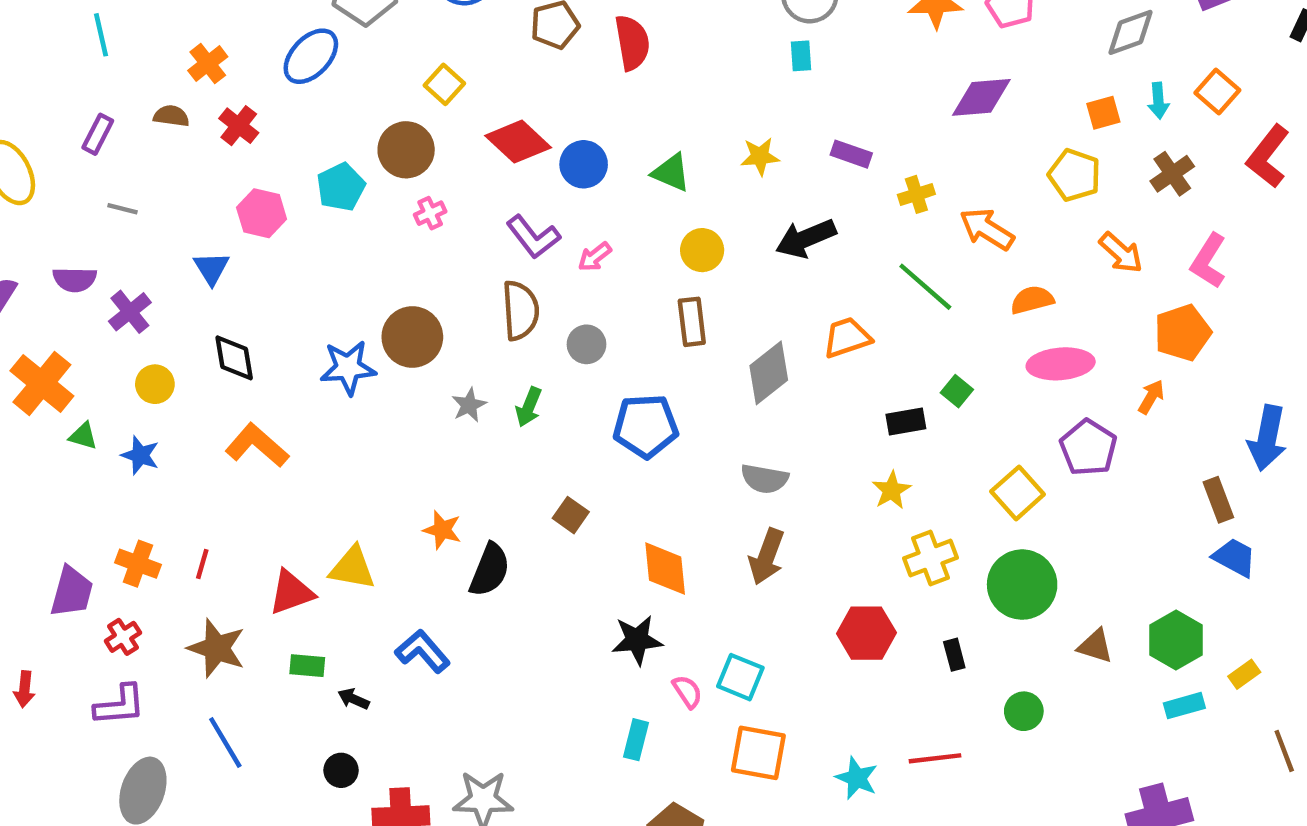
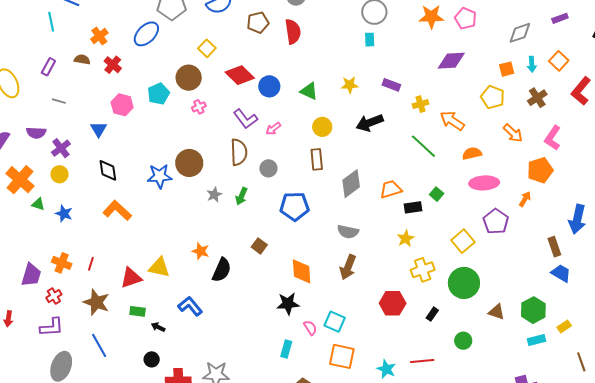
orange trapezoid: (847, 338) -> (391, 189), moved
yellow circle: (155, 384) -> (59, 174), moved
black rectangle: (954, 655) -> (432, 314), turned 48

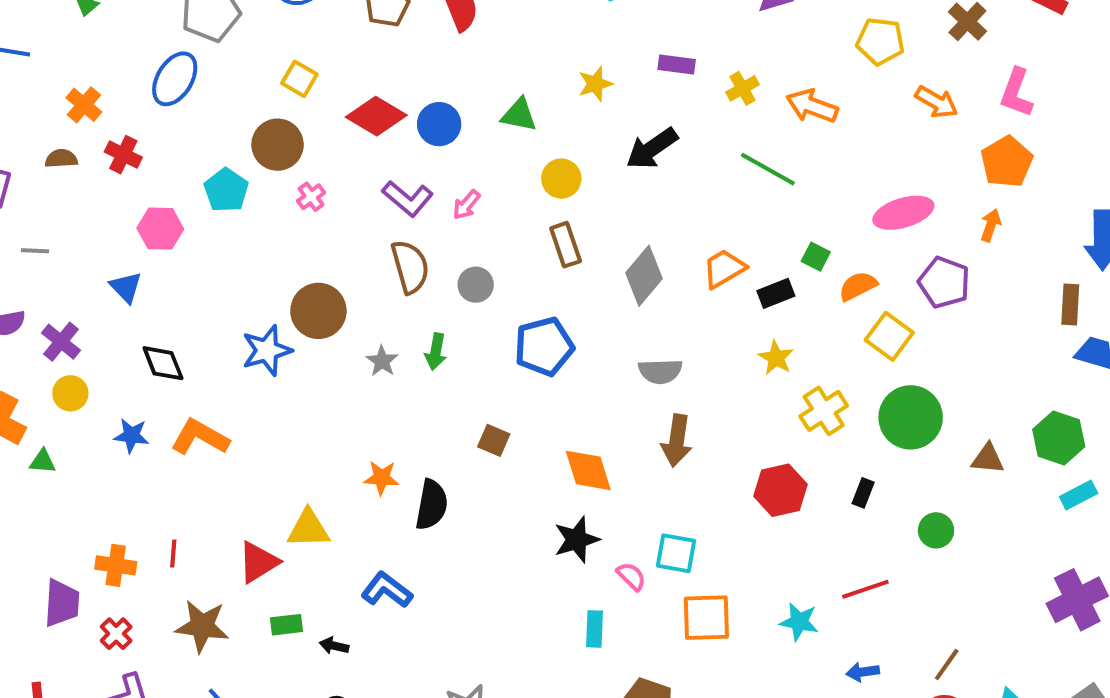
orange semicircle: (472, 153) -> (858, 286), moved
blue star: (64, 214) -> (131, 436), moved
brown rectangle: (554, 247) -> (1070, 305), turned 36

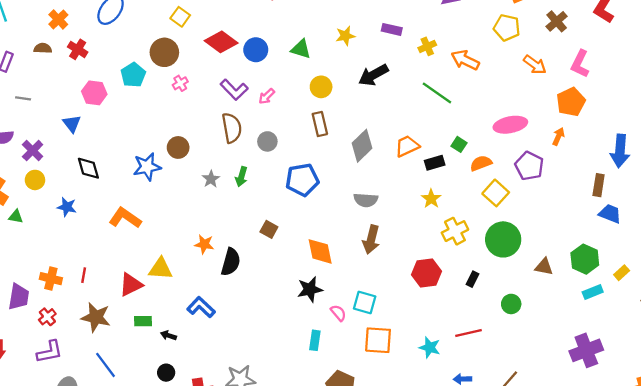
brown circle: (318, 311) -> (178, 147), size x0.7
orange L-shape: (200, 437) -> (125, 218), moved

